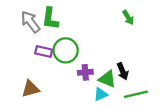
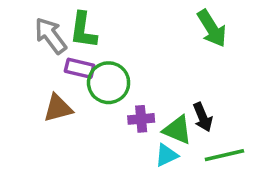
green arrow: (128, 17) -> (212, 28), size x1.5
purple rectangle: (44, 51) -> (80, 68), moved
brown triangle: (30, 89) -> (58, 108), moved

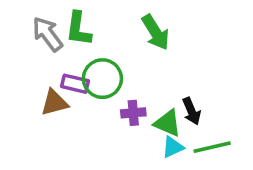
green arrow: (212, 28) -> (156, 32), moved
purple rectangle: (80, 68) -> (75, 84), moved
cyan triangle: (167, 155) -> (173, 147), moved

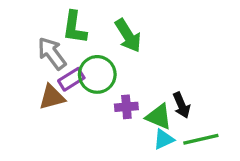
green arrow: (156, 32) -> (128, 36), moved
gray arrow: (48, 34) -> (52, 53), moved
purple rectangle: (75, 84) -> (71, 79), turned -45

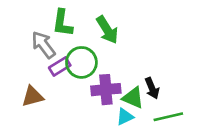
brown triangle: (52, 97) -> (33, 96), moved
purple cross: (126, 107) -> (106, 90), size x1.5
cyan triangle: (164, 139) -> (125, 117), moved

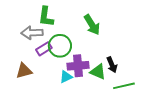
green arrow: (107, 30) -> (92, 25), moved
gray arrow: (43, 45) -> (32, 33), turned -55
cyan triangle: (125, 117) -> (66, 77), moved

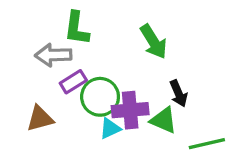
green circle: (60, 46) -> (100, 97), moved
black arrow: (112, 65) -> (179, 93), moved

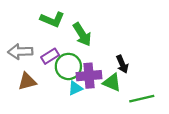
green L-shape: (77, 28) -> (52, 19), turned -75
green arrow: (153, 42) -> (82, 34), moved
gray arrow: (53, 55) -> (20, 52), moved

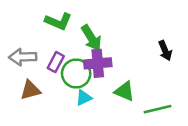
purple rectangle: (50, 56) -> (56, 62), turned -30
black arrow: (122, 64) -> (165, 51), moved
purple cross: (89, 76) -> (98, 63), moved

